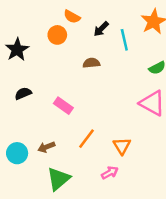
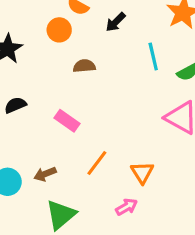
cyan line: (124, 40) -> (153, 57), moved
brown semicircle: (91, 63) -> (84, 66), moved

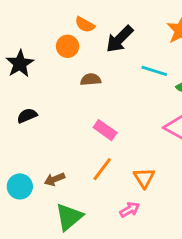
black arrow: (116, 22) -> (120, 39), size x1.5
cyan line: (153, 57) -> (154, 71), turned -60
pink rectangle: (67, 121) -> (105, 130), moved

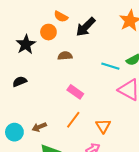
black star: (20, 64) -> (26, 44), moved
cyan line: (154, 71) -> (110, 66), moved

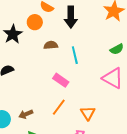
black arrow: (86, 27) -> (71, 17), turned -45
cyan line: (110, 66) -> (75, 55), moved, turned 60

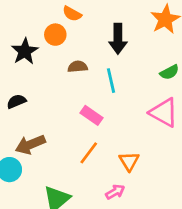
black arrow: (71, 17) -> (118, 39), moved
brown arrow: (26, 114) -> (30, 145), moved, size x1.5

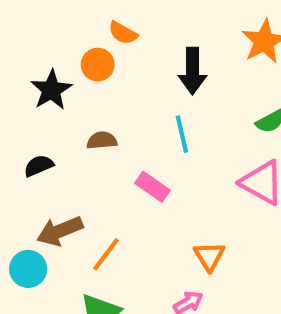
brown semicircle: (78, 67) -> (102, 140), moved
orange line: (89, 153) -> (106, 254), moved

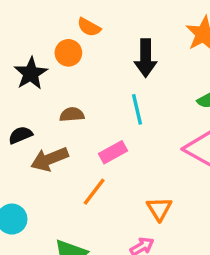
pink rectangle: (152, 187) -> (113, 152), turned -64
brown arrow: (60, 231) -> (50, 159), moved
orange line: (106, 254) -> (94, 192), moved

